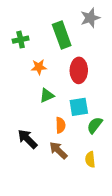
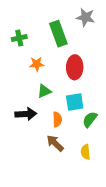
gray star: (90, 18) -> (86, 17), turned 30
black arrow: (27, 139) -> (26, 114), moved, turned 132

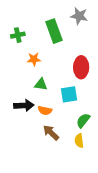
red ellipse: (75, 67) -> (81, 67), moved
green triangle: (44, 91) -> (41, 84), turned 32
orange semicircle: (57, 119) -> (45, 110), moved, turned 104
green semicircle: (90, 119) -> (83, 121), moved

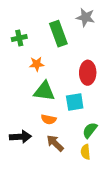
green triangle: (41, 84) -> (44, 91), size x1.5
black arrow: (24, 105) -> (20, 137), moved

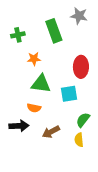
orange semicircle: (49, 119) -> (34, 108), moved
brown arrow: (55, 143) -> (51, 132), turned -72

